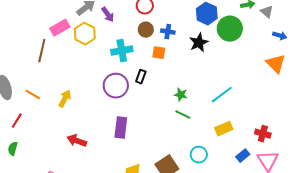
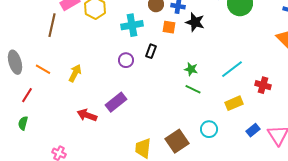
black star: (199, 43) -> (195, 22), moved, turned -30
purple circle: (116, 86) -> (126, 60), size x0.6
purple rectangle: (121, 128) -> (116, 102), moved, turned 45
red cross: (263, 134) -> (263, 85), moved

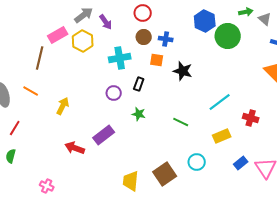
black star: (195, 22) -> (183, 71), moved
orange line: (43, 69) -> (31, 91), moved
green star: (191, 69) -> (139, 114), moved

